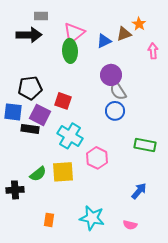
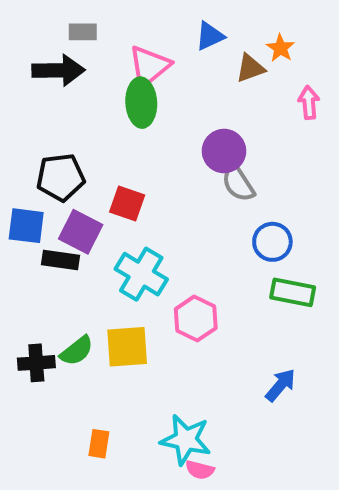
blue triangle: (104, 41) -> (210, 36), moved
blue circle: (115, 111) -> (272, 242), moved
black cross: (15, 190) -> (36, 363), moved
pink semicircle: (130, 225) -> (200, 470), moved

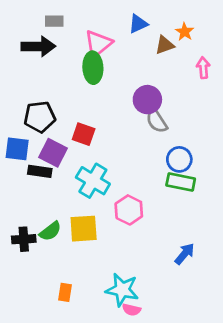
green rectangle: (293, 292) -> (181, 182), moved

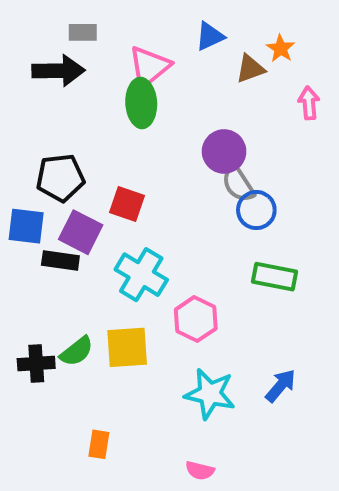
blue circle: (179, 159) -> (256, 210), moved
cyan star: (122, 290) -> (210, 394), moved

